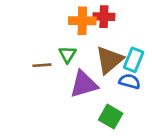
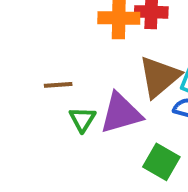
green triangle: (67, 54) -> (82, 119), moved

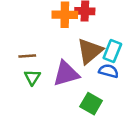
green triangle: (82, 119) -> (32, 77), moved

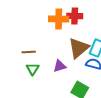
purple triangle: (66, 74) -> (60, 66), size x0.6

